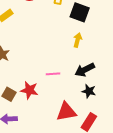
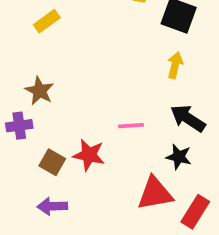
black arrow: (85, 70) -> (188, 118), turned 60
black star: (89, 91) -> (179, 157), moved

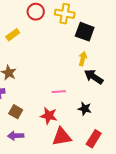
black arrow: (188, 118) -> (94, 77), moved
red star: (89, 155) -> (49, 116), moved
red triangle: (155, 193) -> (62, 137), moved

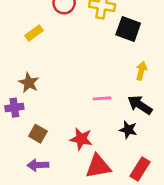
yellow arrow: (83, 59) -> (141, 71), moved
black arrow: (94, 77) -> (140, 105), moved
pink line: (59, 92) -> (102, 98), moved

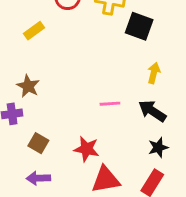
black star: (128, 130) -> (158, 148), moved, turned -30

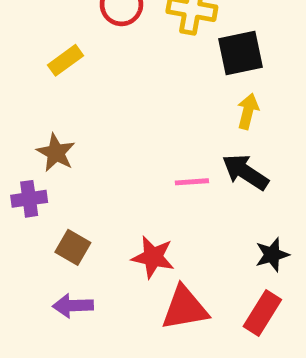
black square: (139, 26) -> (241, 53), turned -32
yellow arrow: (154, 73) -> (248, 111), moved
black arrow: (152, 111) -> (245, 172), moved

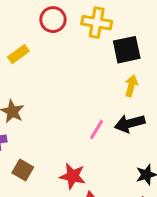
black arrow: (245, 172) -> (130, 123), turned -48
pink line: (192, 182) -> (97, 129), turned -55

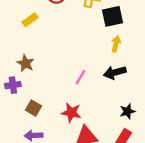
pink line: (97, 129) -> (80, 77), moved

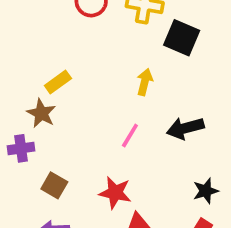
black square: (112, 16) -> (182, 38), turned 35
yellow rectangle: (30, 20) -> (58, 82), moved
yellow arrow: (116, 44) -> (145, 82), moved

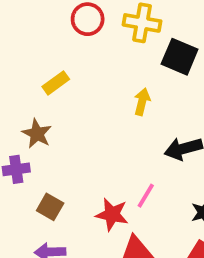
yellow rectangle: (58, 82) -> (56, 83), moved
pink line: (130, 136) -> (146, 196), moved

